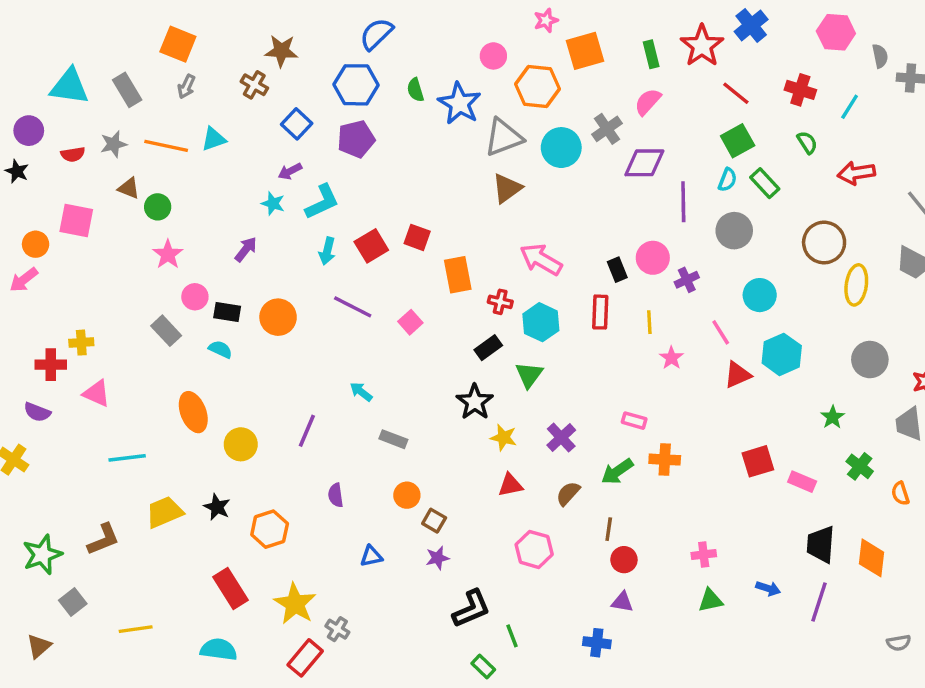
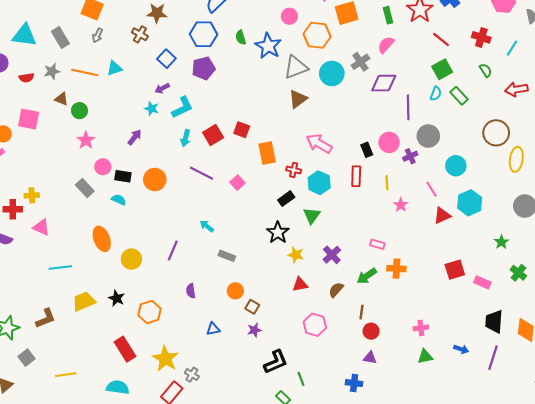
gray circle: (734, 231) -> (428, 136), moved

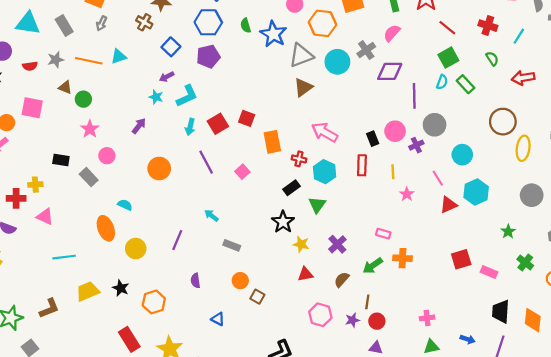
purple line: (201, 173) -> (206, 162), turned 35
black rectangle: (123, 176) -> (61, 160), moved
cyan semicircle: (119, 200) -> (125, 205), moved
blue triangle: (213, 329) -> (218, 319), turned 40
purple star: (254, 330) -> (352, 320), moved

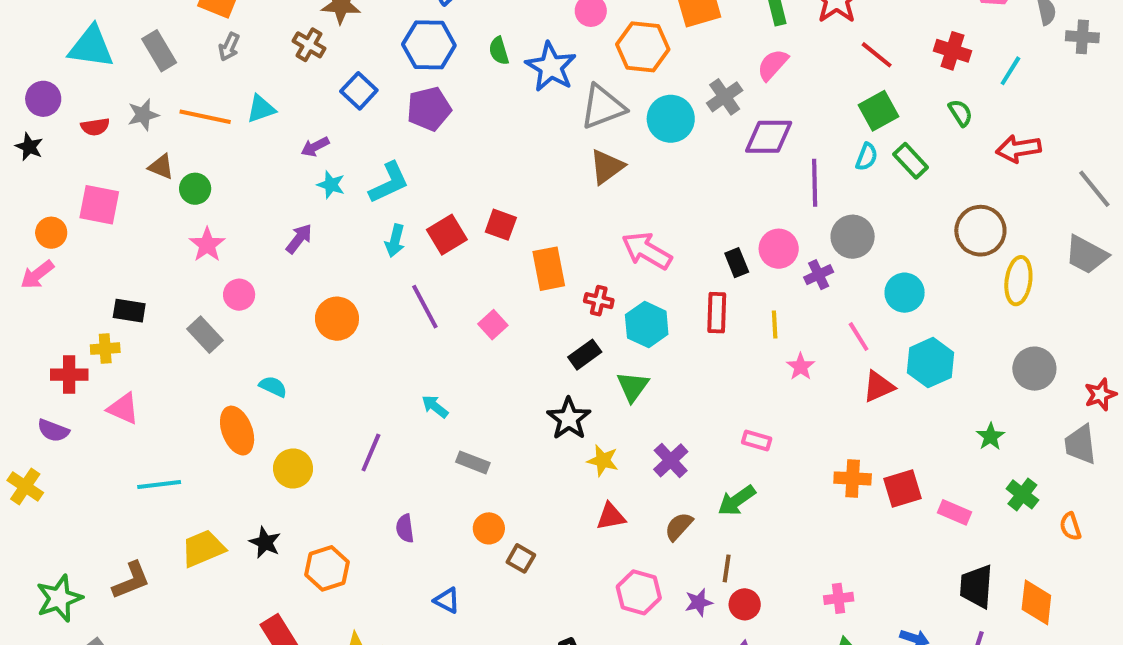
purple arrow: (167, 77) -> (315, 147), moved
black rectangle: (61, 160) -> (129, 311), moved
orange cross: (403, 258) -> (853, 478), moved

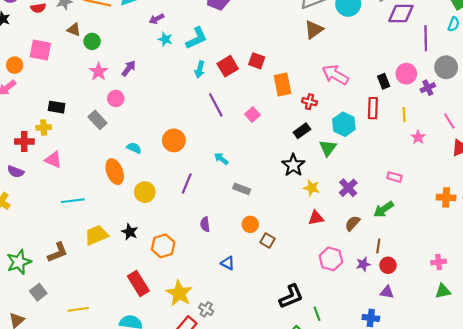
purple arrow: (299, 239) -> (129, 68), moved
orange circle: (337, 319) -> (174, 140), moved
cyan hexagon: (647, 325) -> (344, 124), moved

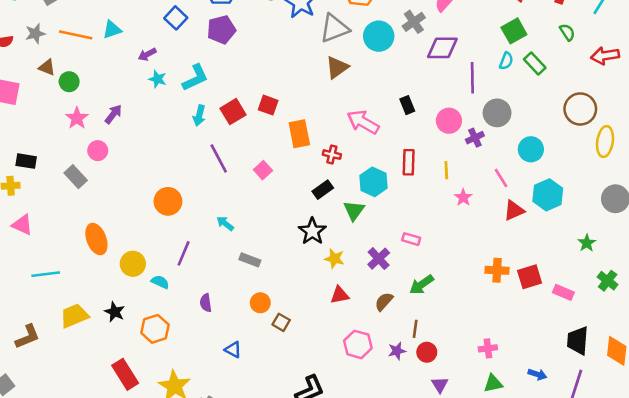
black rectangle: (384, 81) -> (407, 105), moved
cyan semicircle: (134, 148) -> (160, 282), moved
pink rectangle: (394, 177) -> (411, 239), moved
purple triangle: (387, 292) -> (440, 385), moved, turned 48

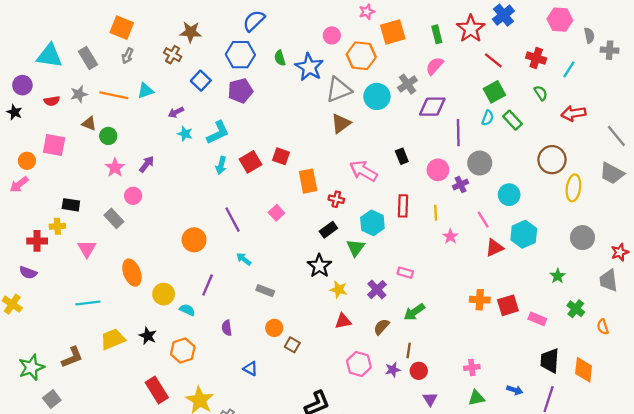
purple line: (219, 158) -> (232, 220), moved
pink triangle: (22, 225) -> (87, 249), moved, turned 36

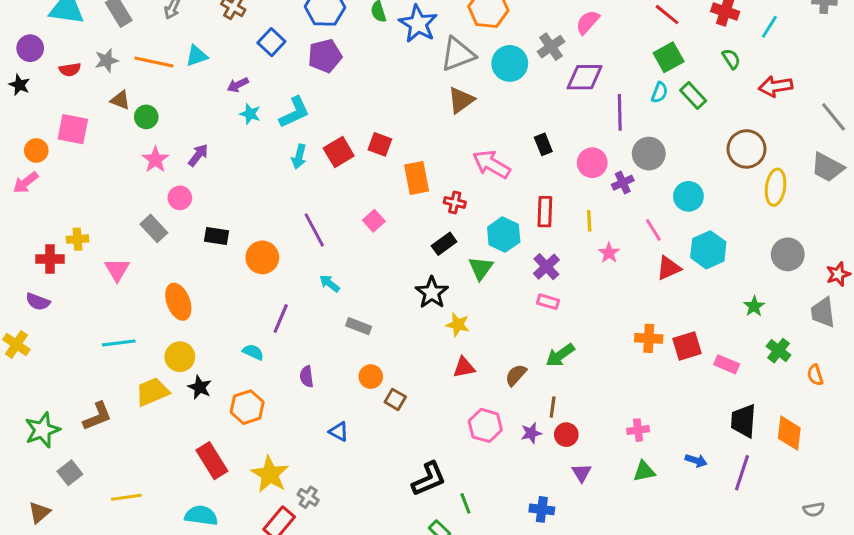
black rectangle: (71, 205) -> (216, 236), moved
purple cross: (377, 290) -> (546, 267), moved
yellow circle: (164, 294) -> (180, 357), moved

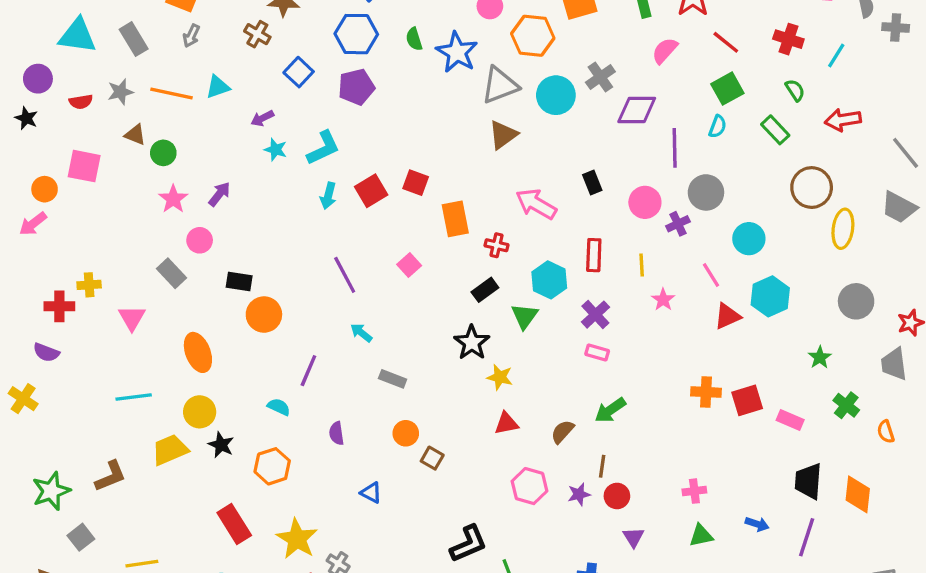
pink semicircle: (588, 22) -> (665, 51), moved
green rectangle: (693, 96) -> (775, 130), moved
orange circle: (262, 257) -> (264, 315), moved

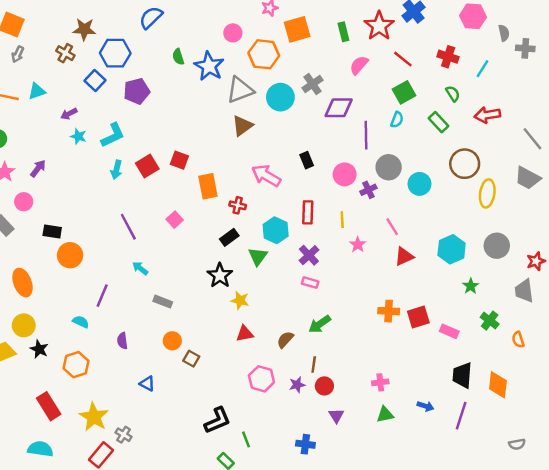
blue hexagon: (356, 34) -> (115, 53), moved
cyan circle: (749, 239) -> (419, 184), moved
cyan hexagon: (770, 296) -> (452, 249), moved

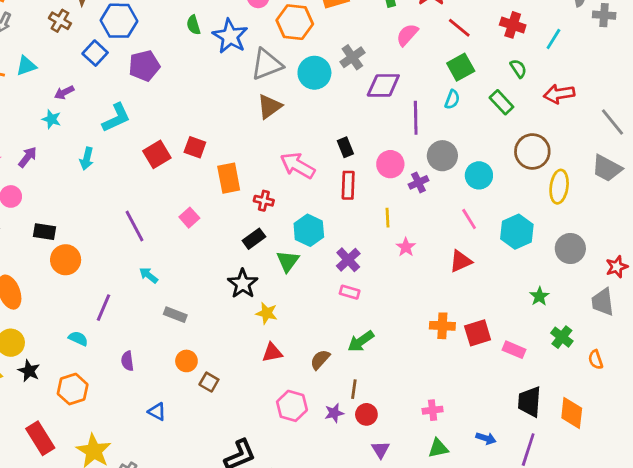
cyan star: (78, 136) -> (52, 119), moved
cyan arrow: (116, 170) -> (87, 159), moved
red rectangle: (308, 212) -> (348, 185), moved
pink line: (392, 227) -> (469, 219), moved
cyan hexagon: (452, 249) -> (517, 232), moved

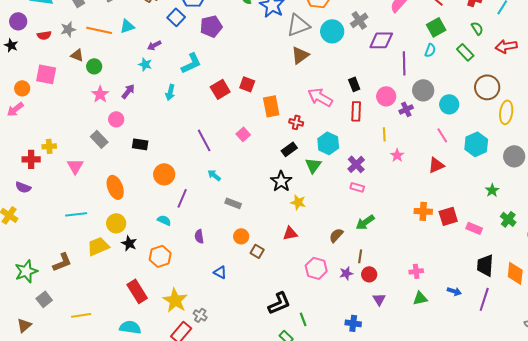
orange circle: (66, 260) -> (164, 174), moved
red triangle: (272, 353) -> (290, 233), moved

